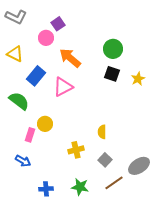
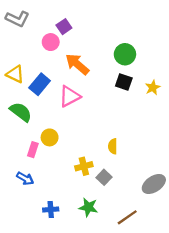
yellow triangle: (15, 54) -> (15, 74), moved
gray square: (105, 160) -> (104, 177), moved
brown line: (114, 183) -> (127, 217), moved

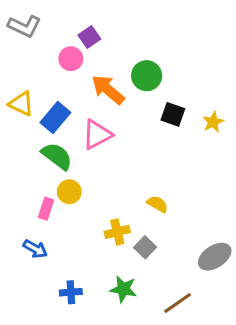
green circle: (125, 54) -> (147, 76), moved
green semicircle: (21, 112) -> (57, 156), moved
yellow semicircle: (113, 146) -> (157, 204), turned 120

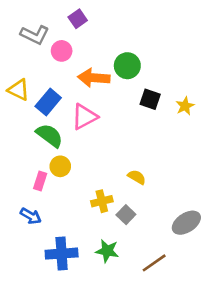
gray L-shape: (24, 26) -> (35, 35), moved
purple square: (89, 37) -> (78, 19), moved
orange arrow: (108, 90) -> (94, 78), turned -36
blue cross: (71, 292) -> (62, 254), size x1.6

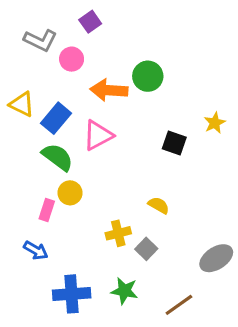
black square: (150, 99) -> (174, 143), moved

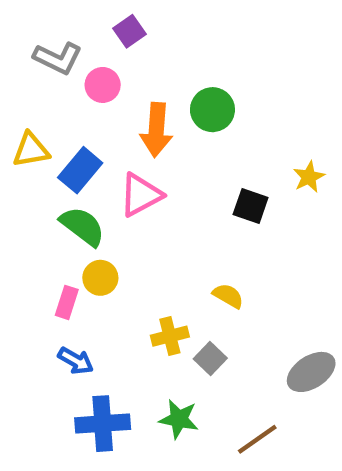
orange arrow: (109, 90) -> (156, 130), turned -90
yellow triangle: (22, 104) -> (31, 150), turned -36
blue arrow: (36, 250) -> (76, 361), moved

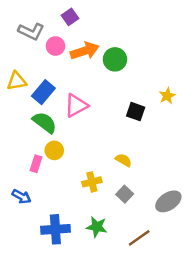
orange arrow: (156, 130) -> (85, 51), moved, turned -112
gray square: (210, 359) -> (125, 194), moved
blue arrow: (76, 361) -> (21, 197), moved

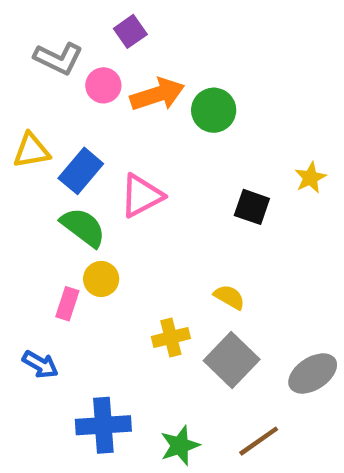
gray square: (125, 194) -> (232, 360), size x1.6
green star: (97, 227) -> (180, 446), moved, turned -30

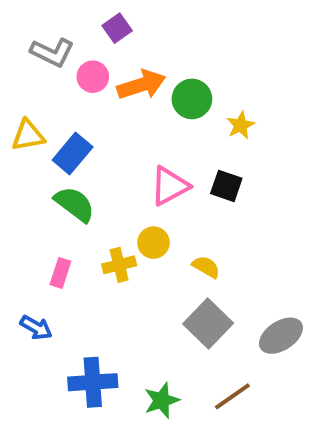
yellow star: (310, 178) -> (240, 125), moved
pink triangle: (142, 196) -> (170, 186), moved
yellow circle: (101, 279) -> (153, 243), moved
yellow cross: (171, 337) -> (119, 265), moved

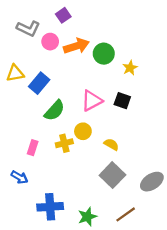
green semicircle: (75, 204) -> (55, 110), moved, turned 95

